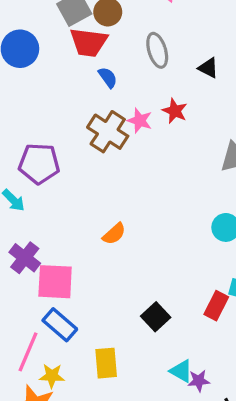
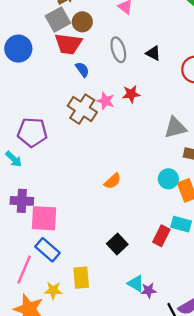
black triangle: (208, 68) -> (153, 53), moved
red star: (175, 111) -> (131, 94), turned -30
orange semicircle: (114, 234) -> (113, 181), moved
purple cross: (25, 258) -> (22, 201), turned -35
yellow star: (52, 376) -> (53, 290), moved

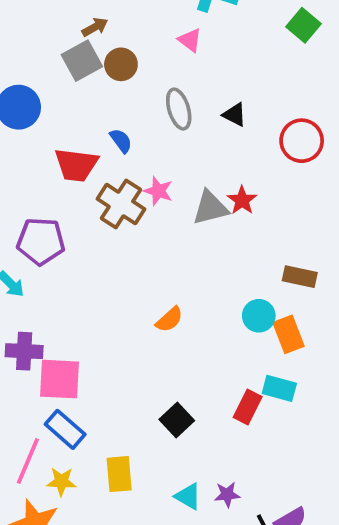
red trapezoid: (68, 44) -> (76, 165), moved
red star: (131, 94) -> (242, 200), moved, turned -30
gray triangle: (175, 128) -> (210, 208), moved
cyan triangle: (136, 283) -> (188, 496), moved
yellow star: (53, 290) -> (61, 481), moved

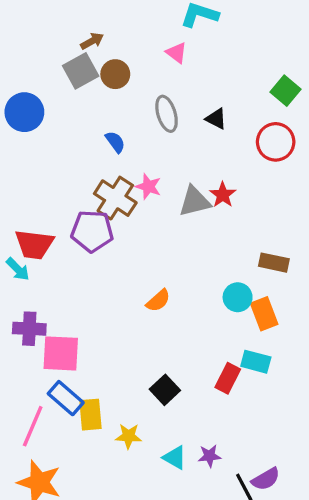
green square: (303, 25) -> (286, 91), moved
red trapezoid: (76, 165) -> (34, 244), moved
purple pentagon: (41, 241) -> (92, 231), moved
yellow rectangle: (119, 474) -> (91, 415), moved
yellow star: (61, 481) -> (129, 436), moved

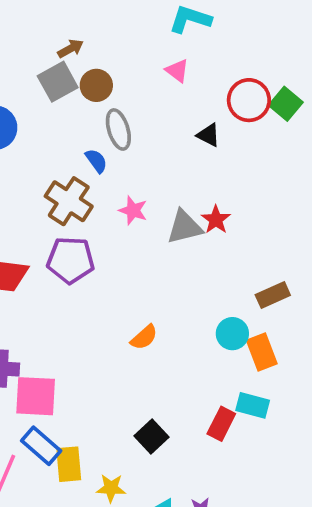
pink triangle: (176, 53) -> (177, 71), moved
gray ellipse: (167, 114) -> (118, 130), moved
red circle: (276, 142) -> (249, 100), moved
brown cross: (115, 198) -> (69, 201), moved
brown rectangle: (274, 263) -> (273, 295), turned -36

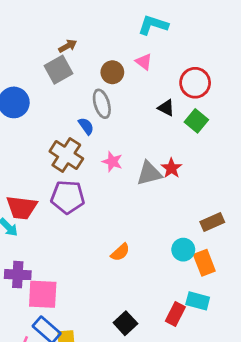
brown circle: (96, 85) -> (112, 72), moved
green square: (286, 104) -> (196, 121), moved

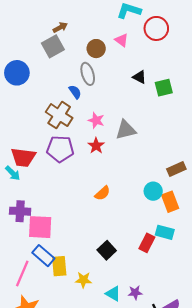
red circle: (195, 83) -> (156, 28), moved
green square: (196, 121) -> (164, 88), turned 36
red star: (171, 168) -> (96, 146), moved

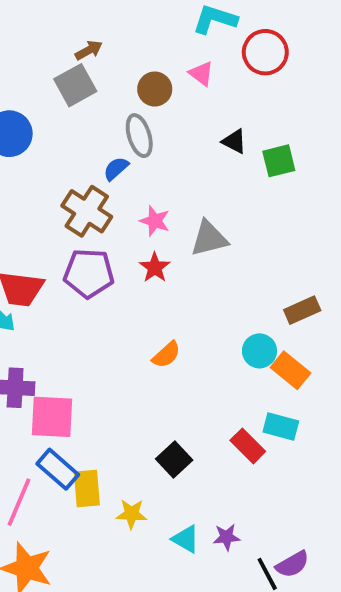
blue semicircle: (75, 92) -> (116, 169), turned -96
orange rectangle: (170, 202) -> (291, 370), turned -30
red rectangle: (147, 243) -> (248, 446), turned -72

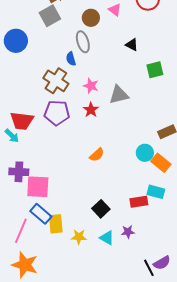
green square: (279, 161) -> (155, 70), moved
blue semicircle: (116, 169) -> (71, 59), turned -64
red rectangle: (248, 446) -> (139, 202), turned -54
purple star: (226, 537) -> (128, 232), moved
cyan triangle: (186, 539) -> (107, 238), moved

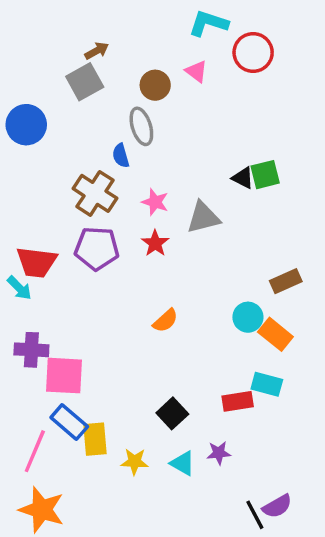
black triangle: (132, 45) -> (243, 178), moved

